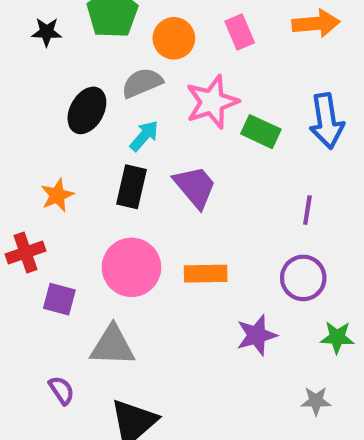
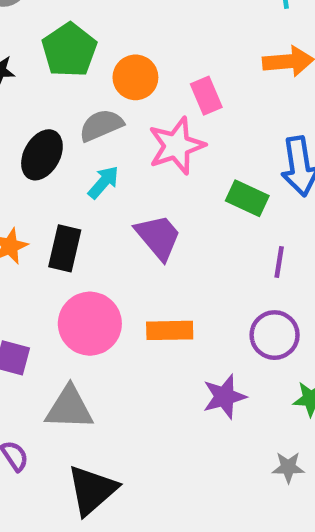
pink rectangle: (240, 32) -> (206, 96), moved
green rectangle: (261, 132) -> (247, 198), moved
black rectangle: (131, 187) -> (65, 248), moved

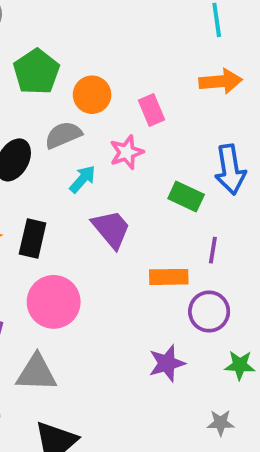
pink star: (176, 146) -> (127, 152), size x0.7
cyan arrow: (104, 182) -> (82, 179), moved
orange rectangle: (170, 330) -> (169, 277), moved

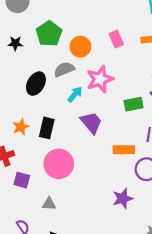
pink rectangle: (152, 110) -> (116, 39), moved
pink star: (127, 152) -> (100, 79), size x1.4
green rectangle: (186, 196) -> (134, 104), turned -36
gray triangle: (36, 373) -> (49, 204), size x0.6

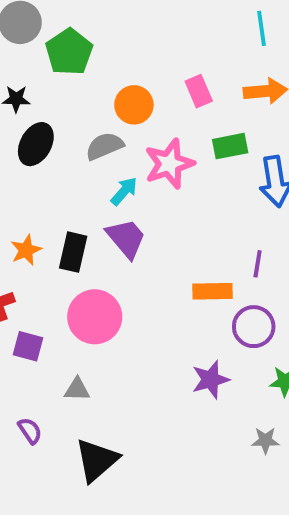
green pentagon: (49, 34) -> (69, 52), moved
black ellipse: (36, 84) -> (36, 144), moved
green rectangle: (134, 104) -> (230, 146), moved
purple trapezoid: (91, 123) -> (126, 238), moved

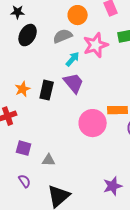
pink circle: (95, 317) -> (93, 123), moved
purple square: (28, 346) -> (24, 148), moved
purple star: (210, 380) -> (113, 186), moved

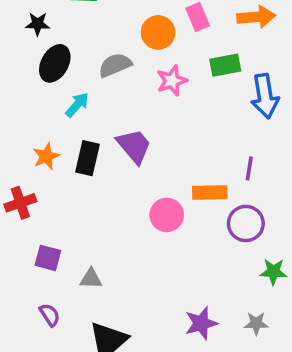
orange circle: (78, 15) -> (158, 32), moved
pink star: (96, 45) -> (172, 81), size x0.7
cyan arrow: (73, 59) -> (77, 105), moved
pink circle: (93, 123) -> (167, 215), size x0.7

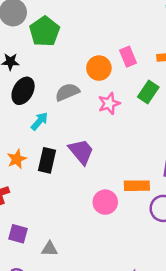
green rectangle: (225, 65) -> (148, 92), turned -45

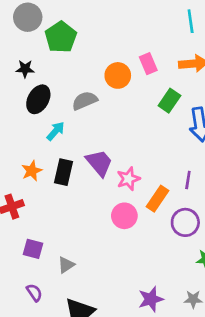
pink star: (109, 103) -> (128, 179), moved
orange rectangle: (137, 186) -> (157, 199), turned -55
gray triangle: (50, 249) -> (66, 265), turned -36

